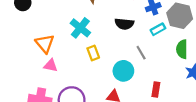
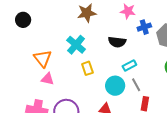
cyan rectangle: (158, 29) -> (129, 65), moved
gray line: (141, 53) -> (136, 85), moved

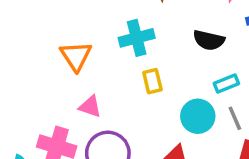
cyan cross: (76, 45) -> (137, 38), turned 30
pink triangle: (48, 79) -> (90, 106), moved

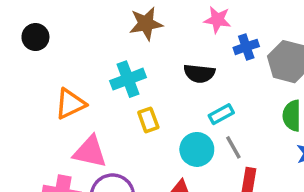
orange triangle: (76, 56) -> (70, 104), turned 44
pink triangle: (90, 106) -> (90, 152), size x1.5

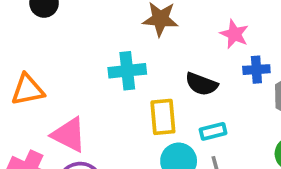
orange triangle: (70, 104) -> (28, 90), moved
yellow rectangle: (148, 120) -> (163, 117), moved, size x1.4

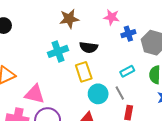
black semicircle: (201, 84) -> (89, 47), moved
cyan rectangle: (213, 131) -> (127, 71), moved

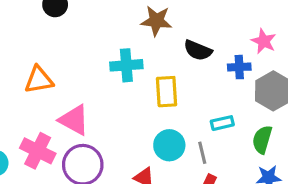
pink star: (112, 17) -> (264, 41), moved
black semicircle: (89, 47) -> (198, 50), moved
yellow rectangle: (84, 72) -> (167, 92), moved

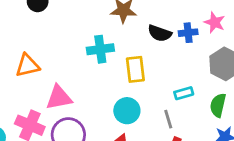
blue cross: (239, 67) -> (188, 33), moved
pink triangle: (74, 120) -> (59, 98), turned -36
cyan circle: (169, 145) -> (127, 111), moved

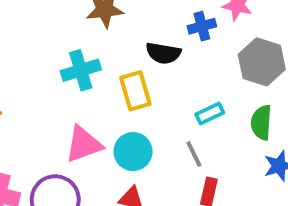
black semicircle: (160, 33) -> (163, 53), moved
pink triangle: (59, 98) -> (83, 144), moved

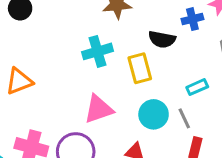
cyan circle: (133, 152) -> (154, 114), moved

